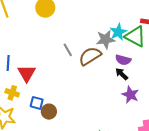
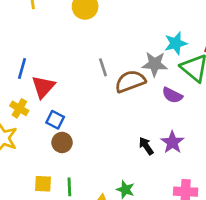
cyan star: (118, 32) -> (176, 43), moved
black arrow: (122, 74) -> (146, 146), moved
blue square: (37, 103) -> (55, 120), moved

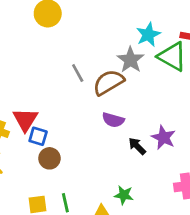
gray star: (155, 64) -> (130, 60), turned -30
red triangle: (43, 87) -> (25, 120), moved
purple semicircle: (172, 95) -> (113, 120), moved

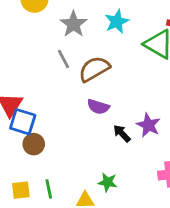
cyan star: (148, 35) -> (117, 22), moved
gray star: (130, 60) -> (73, 24), moved
blue square: (38, 136) -> (23, 122), size x1.4

